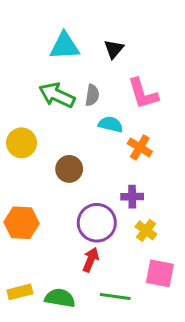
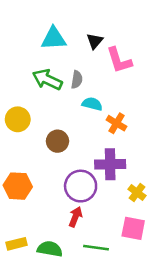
pink L-shape: (143, 94) -> (119, 60), moved
purple cross: (132, 197) -> (110, 164), size x1.6
yellow cross: (146, 230) -> (137, 192), moved

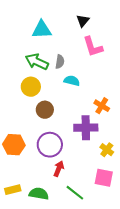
black triangle: (95, 41) -> (83, 21), moved
yellow circle: (18, 119) -> (31, 87), moved
orange cross: (117, 123) -> (102, 106), moved
purple circle: (81, 186) -> (50, 145), moved
green line: (96, 248) -> (75, 193), turned 30

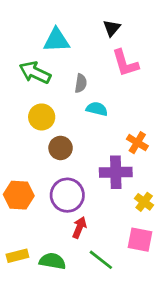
green arrow: (37, 62) -> (35, 73), moved

